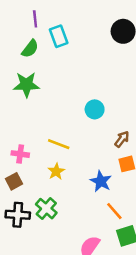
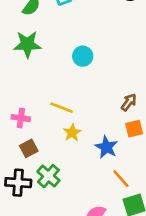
cyan circle: (95, 109) -> (83, 56), moved
yellow star: (56, 171) -> (72, 133), moved
brown square: (14, 181) -> (29, 148), moved

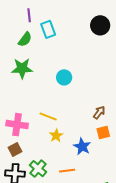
pink cross: (21, 118) -> (17, 125), size x1.5
brown square: (29, 148) -> (15, 150), moved
orange line: (121, 179) -> (67, 171), moved, turned -56

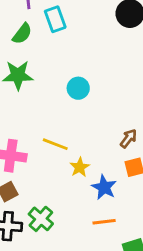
yellow star: (56, 136) -> (80, 167), moved
orange line: (67, 171) -> (104, 222), moved

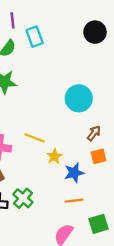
cyan circle: (78, 88) -> (79, 98), moved, size x1.5
blue star: (104, 187) -> (74, 173), turned 30

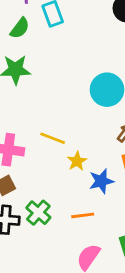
orange line: (74, 201) -> (83, 215), moved

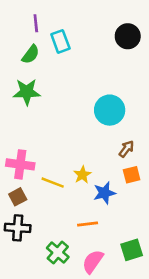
yellow line: (53, 138) -> (53, 183), moved
green cross: (38, 213) -> (58, 252), moved

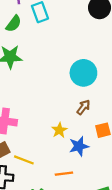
brown arrow: (126, 149) -> (83, 107), moved
yellow line: (53, 183) -> (24, 160), moved

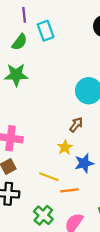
brown arrow: (83, 107) -> (76, 125), moved
yellow line: (24, 160) -> (49, 177), moved

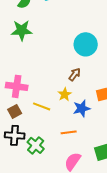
yellow line: (49, 177) -> (42, 106), moved
green cross: (43, 215) -> (36, 145), moved

